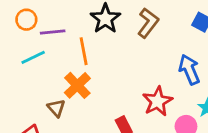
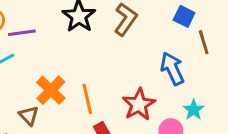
orange line: (84, 51) -> (87, 99), moved

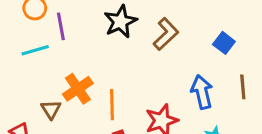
purple line: (22, 33) -> (61, 26), turned 76
brown line: (204, 42) -> (243, 87), moved

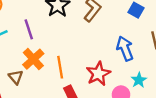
purple line: (61, 26) -> (29, 29), moved

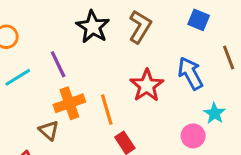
orange cross: (33, 59) -> (69, 103), turned 30
red star: (98, 74) -> (147, 85), moved

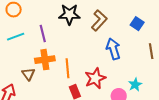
black star: (93, 27) -> (69, 14), turned 30
blue arrow: (190, 73) -> (113, 49), moved
red star: (147, 85) -> (95, 78), moved

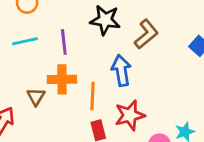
blue arrow: (113, 49) -> (121, 70), moved

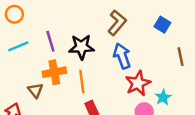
black star: (105, 20) -> (81, 47), moved
blue arrow: (121, 70) -> (122, 56), moved
red star: (130, 115) -> (138, 83), moved

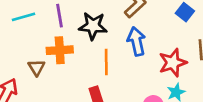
orange line: (82, 81) -> (106, 62), moved
red star: (138, 83) -> (173, 63), moved

